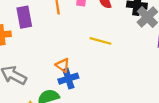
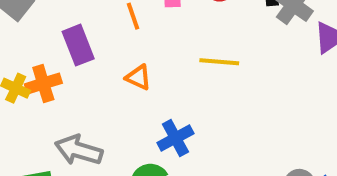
orange triangle: (63, 65) -> (138, 77), moved

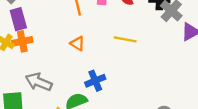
purple rectangle: (78, 45) -> (18, 19), moved

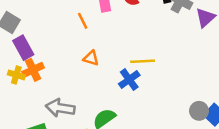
yellow line: (125, 39) -> (143, 61), moved
blue cross: (95, 81) -> (129, 80), moved

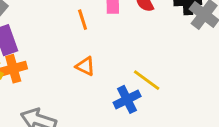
yellow line: (143, 61) -> (147, 80), turned 30

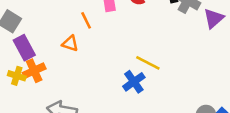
orange triangle: (85, 66) -> (70, 43), moved

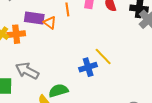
purple rectangle: (24, 48) -> (34, 18), moved, turned -72

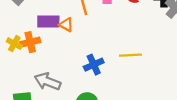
yellow line: (103, 56) -> (130, 55), turned -42
blue cross: (88, 67) -> (94, 65), moved

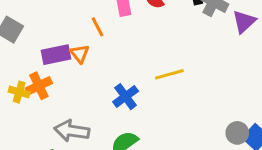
orange triangle: (66, 25) -> (80, 54), turned 35

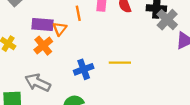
orange cross: (39, 86) -> (43, 46), moved, turned -30

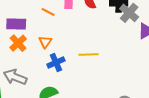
orange line: (78, 13) -> (48, 12), turned -48
orange triangle: (60, 29) -> (45, 42), moved

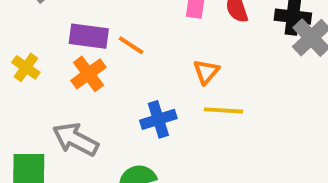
orange line: (48, 12) -> (131, 45), moved
orange triangle: (45, 42) -> (206, 72), moved

